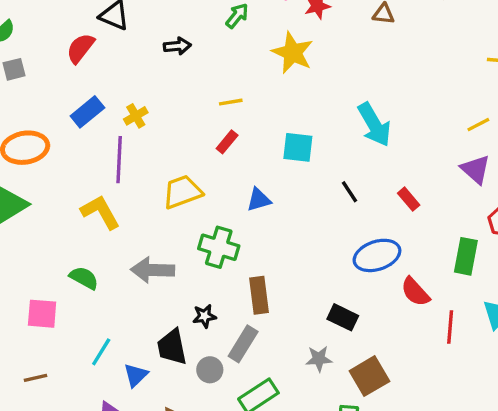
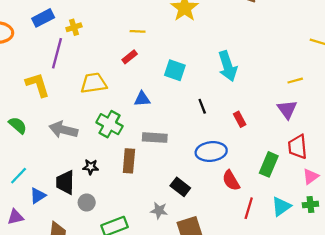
gray rectangle: (243, 344) -> (155, 138), moved, turned 50

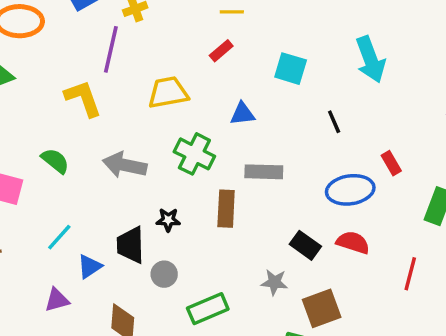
red rectangle: (240, 119) -> (391, 163), moved
red semicircle: (231, 180) -> (353, 242), moved, turned 140

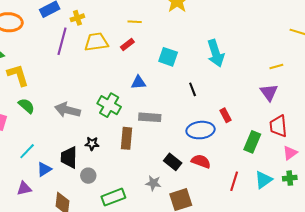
yellow trapezoid: (168, 93) -> (96, 42), moved
yellow L-shape: (83, 98) -> (18, 75), moved

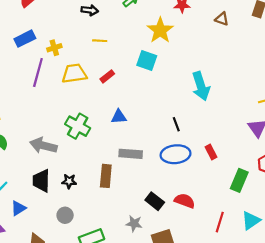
yellow line: (135, 22) -> (100, 41), moved
cyan square: (168, 57) -> (147, 61), moved
green cross: (109, 105) -> (78, 126), moved
blue ellipse: (201, 130) -> (176, 154), moved
black trapezoid: (69, 157) -> (41, 181), moved

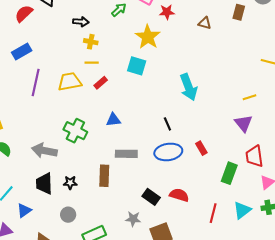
yellow line: (100, 41) -> (92, 63), moved
yellow cross: (54, 48) -> (91, 42), moved, turned 32

